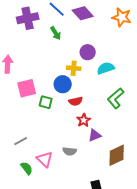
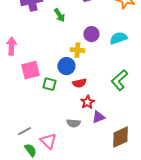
cyan semicircle: (106, 68) -> (118, 38), moved
gray line: (21, 141) -> (24, 131), moved
gray semicircle: (70, 151) -> (73, 123), moved

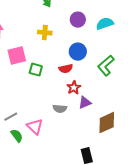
yellow cross: (77, 50) -> (45, 33), moved
blue circle: (66, 66) -> (78, 52), moved

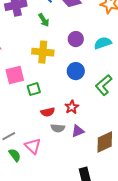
yellow cross: (45, 33) -> (43, 52), size x1.5
red semicircle: (66, 69) -> (48, 112), moved
green square: (36, 70) -> (34, 89), turned -32
purple triangle: (85, 103) -> (78, 131), moved

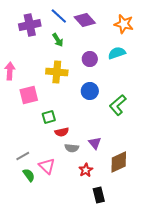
cyan semicircle: (103, 43) -> (117, 53), moved
green square: (34, 89) -> (49, 117), moved
red star: (72, 107) -> (86, 170), moved
purple triangle: (78, 131) -> (95, 143), moved, turned -48

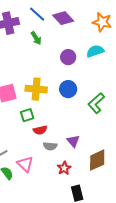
yellow cross: (57, 72) -> (36, 89), moved

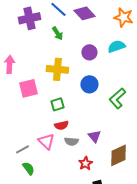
yellow cross: (36, 89) -> (57, 69), moved
green square: (27, 115) -> (57, 104), moved
pink triangle: (25, 164) -> (46, 141), moved

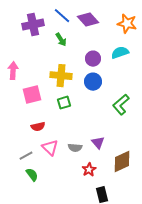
blue circle: (89, 84) -> (93, 82), moved
green square: (57, 104) -> (64, 103), moved
red semicircle: (61, 125) -> (38, 127), moved

